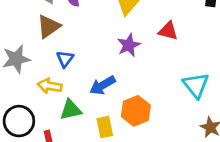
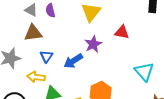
brown triangle: (49, 26) -> (33, 33), turned 30
blue arrow: (102, 85) -> (73, 61), moved

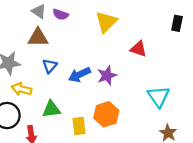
purple semicircle: (50, 11) -> (61, 14), turned -64
purple star: (93, 44) -> (107, 76), moved
yellow arrow: (36, 77) -> (22, 89), moved

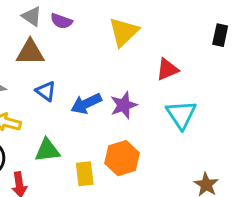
red triangle: (139, 49) -> (167, 69), turned -42
blue triangle: (50, 66) -> (46, 91), turned -35
cyan triangle: (158, 97) -> (181, 115), moved

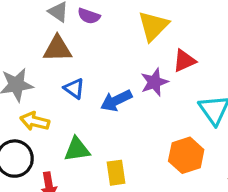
red triangle: (167, 69) -> (184, 61), moved
purple star: (124, 105) -> (154, 82), moved
orange hexagon: (122, 158) -> (186, 155), moved

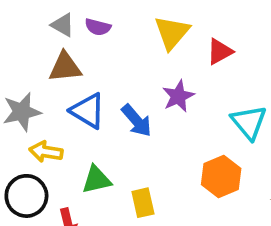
red triangle: (184, 61) -> (220, 52), moved
blue triangle: (74, 88) -> (88, 111), size x1.5
blue arrow: (116, 100) -> (137, 121), turned -100

